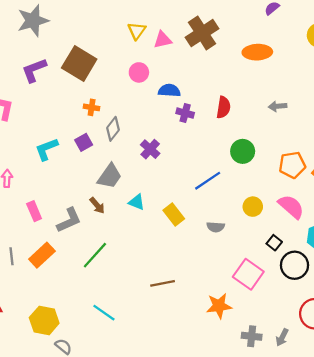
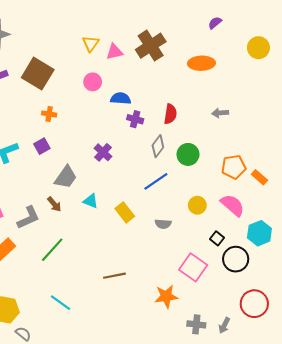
gray diamond: (113, 129) -> (158, 146), moved

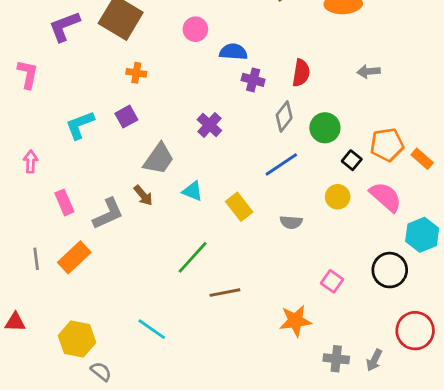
black square: (217, 238) -> (352, 160), moved
green line: (52, 250) -> (193, 257), moved
pink square: (193, 267) -> (332, 281), size x0.6

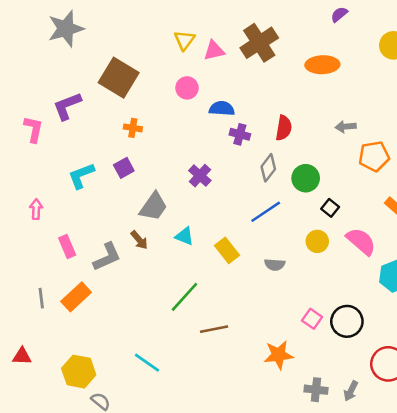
purple L-shape: (64, 26) -> (67, 106), moved
orange pentagon: (387, 145) -> (374, 156), moved
black circle: (390, 270) -> (347, 321), moved

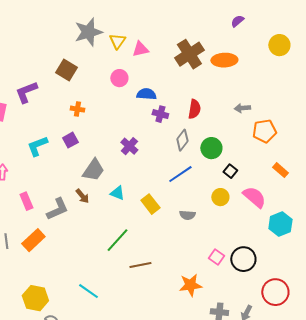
gray star: (66, 29) -> (88, 32), moved
brown cross: (259, 43) -> (189, 54), moved
brown square: (119, 78) -> (66, 70), size x0.7

